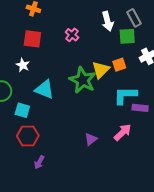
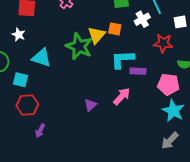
orange square: (119, 65) -> (115, 29), turned 32

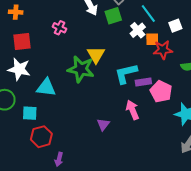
orange square: (115, 29) -> (152, 39), moved
white star: (18, 35) -> (19, 69), size x1.6
pink pentagon: (168, 84) -> (161, 91), moved, turned 30
pink arrow: (122, 96) -> (132, 110), turned -54

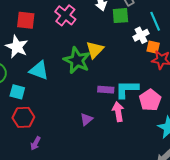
pink cross: (59, 28) -> (65, 15), size x1.5
cyan L-shape: (126, 73) -> (127, 89), moved
purple rectangle: (143, 82) -> (106, 90), moved

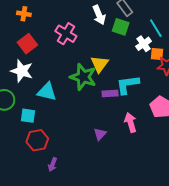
green square: (120, 16) -> (121, 27), turned 30
red square: (26, 20) -> (27, 44), turned -36
cyan L-shape: (127, 89) -> (128, 85), moved
purple rectangle: (106, 90) -> (110, 94), moved

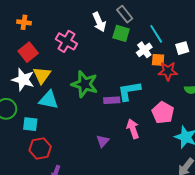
yellow triangle: (100, 64) -> (42, 75), moved

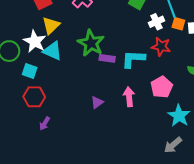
orange square: (158, 60) -> (178, 24), moved
red star: (168, 71) -> (161, 47), moved
white star: (23, 80) -> (35, 41), moved
purple rectangle: (112, 100) -> (107, 58), moved

